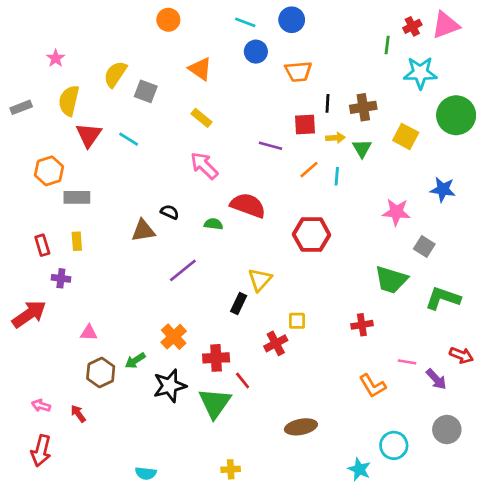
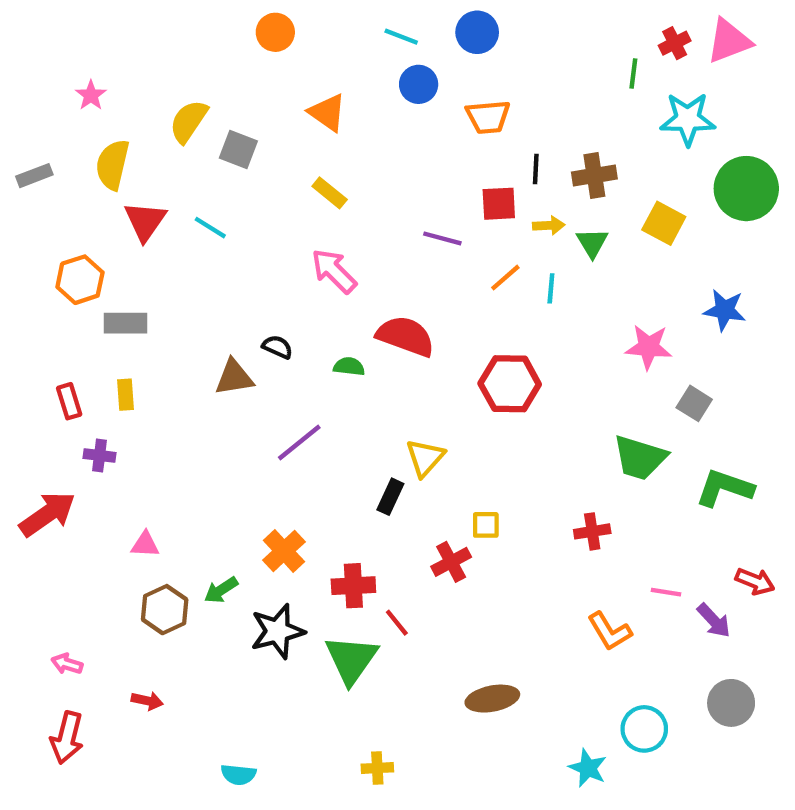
red arrow: (78, 414) -> (147, 701), moved, turned 138

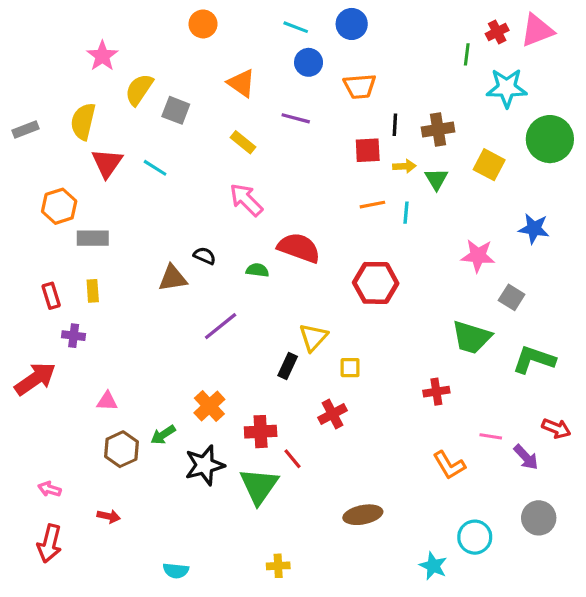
pink star: (91, 95) -> (102, 56), moved, size x1.4
purple line: (442, 238) -> (296, 118), moved
orange line: (505, 278) -> (372, 205), turned 30
yellow square: (486, 525) -> (350, 368), moved

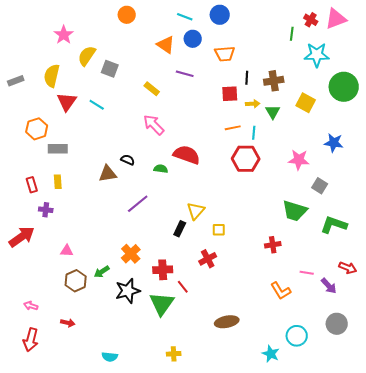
red cross: (497, 32) -> (311, 20), turned -32
orange triangle: (241, 83) -> (166, 45), moved
red hexagon: (376, 283) -> (246, 159), moved

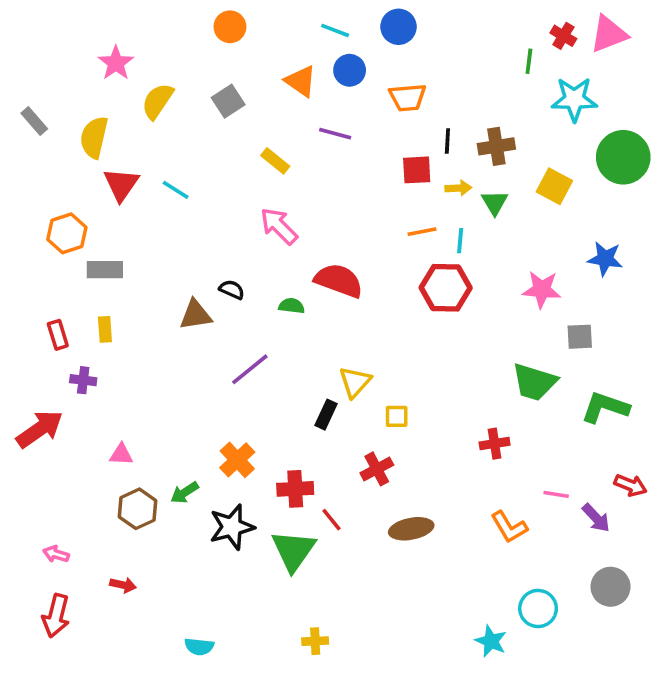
gray square: (110, 69) -> (228, 101), moved, turned 36
gray rectangle: (16, 81) -> (34, 121), moved, turned 70
gray square: (320, 186) -> (580, 337), turned -35
brown ellipse: (227, 322) -> (411, 529), moved

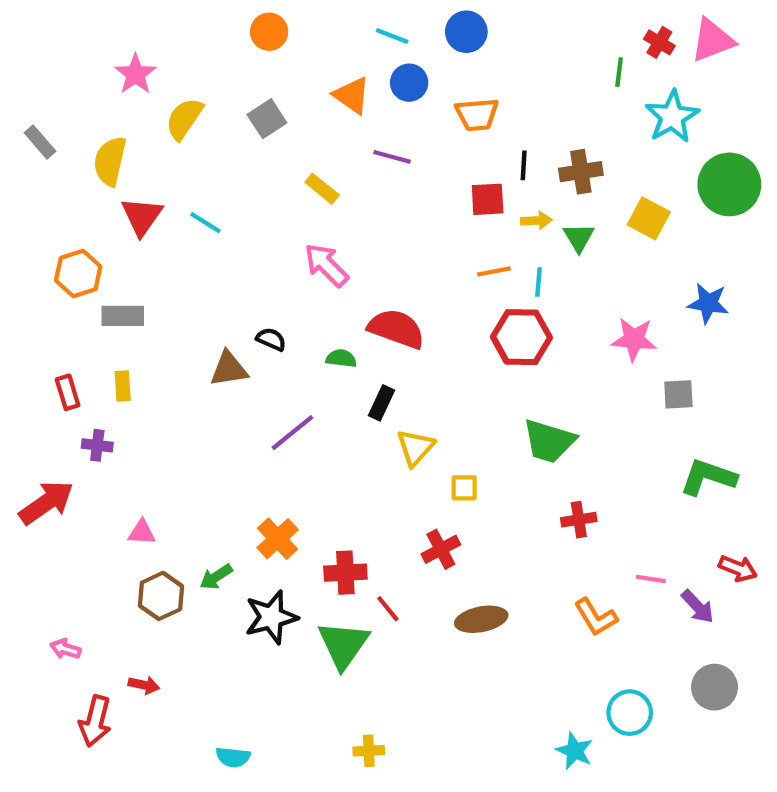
cyan star: (574, 99) -> (672, 117), turned -30
green trapezoid: (534, 382) -> (549, 441), moved
black rectangle: (326, 415) -> (382, 403), moved
red arrow: (56, 616) -> (95, 721), moved

